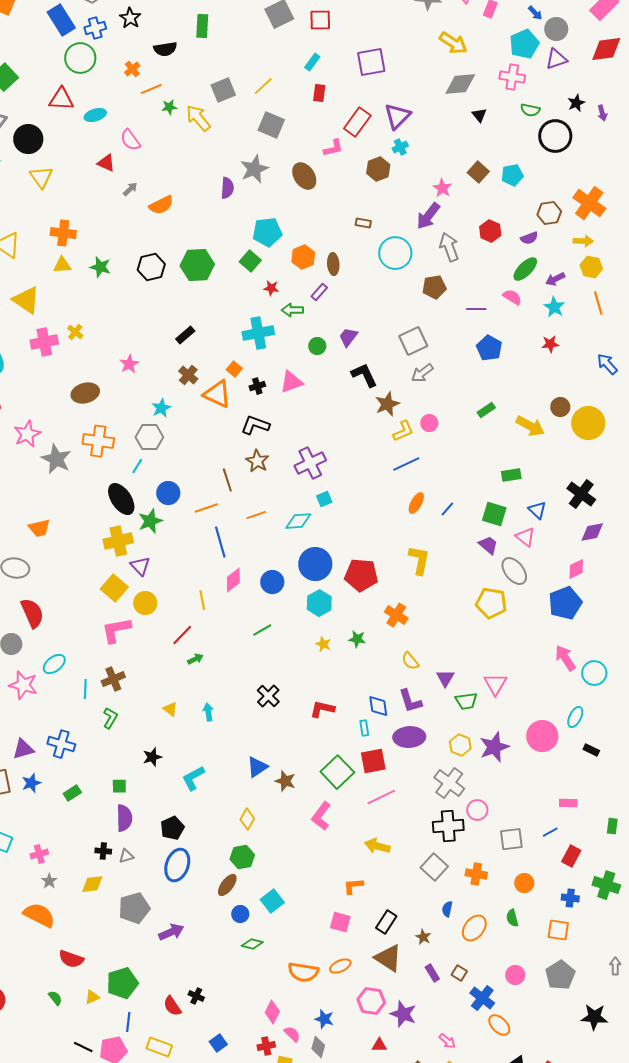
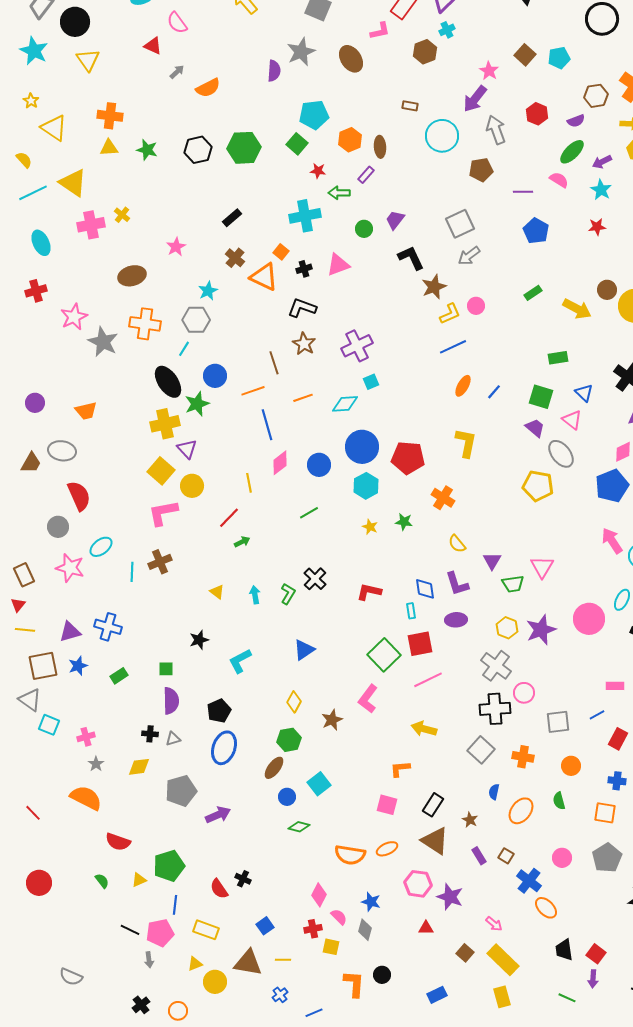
green L-shape: (110, 718) -> (288, 594), moved
purple ellipse: (409, 737) -> (456, 620), size x0.7
brown star: (285, 781) -> (332, 720), moved, turned 30

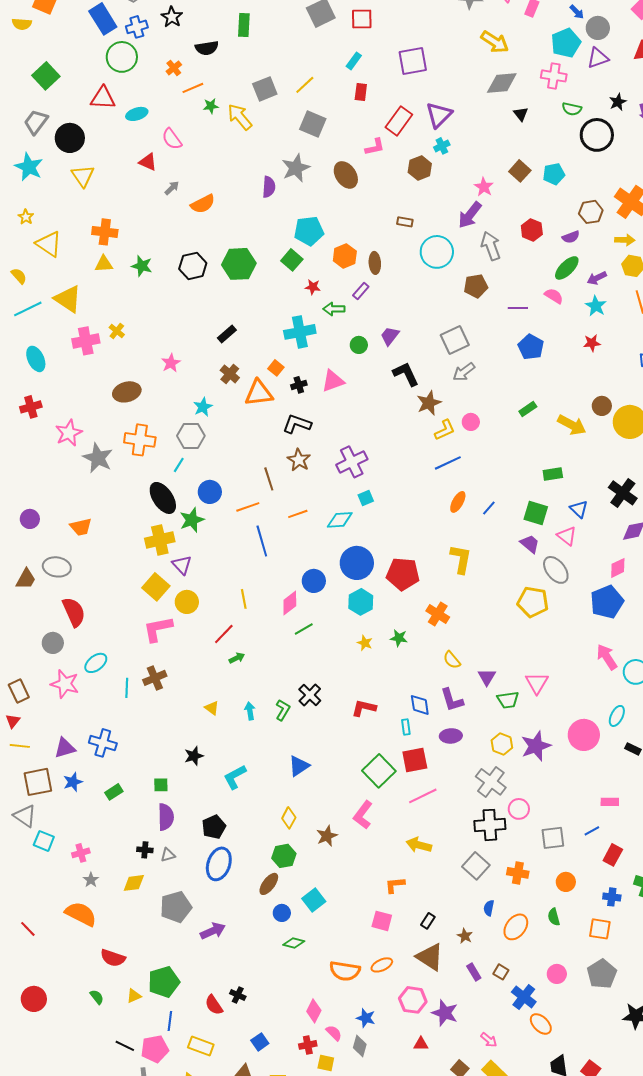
orange triangle: (264, 277) -> (259, 393), turned -32
pink diamond: (280, 463) -> (290, 603), moved
black rectangle: (433, 805) -> (428, 921), size x0.7

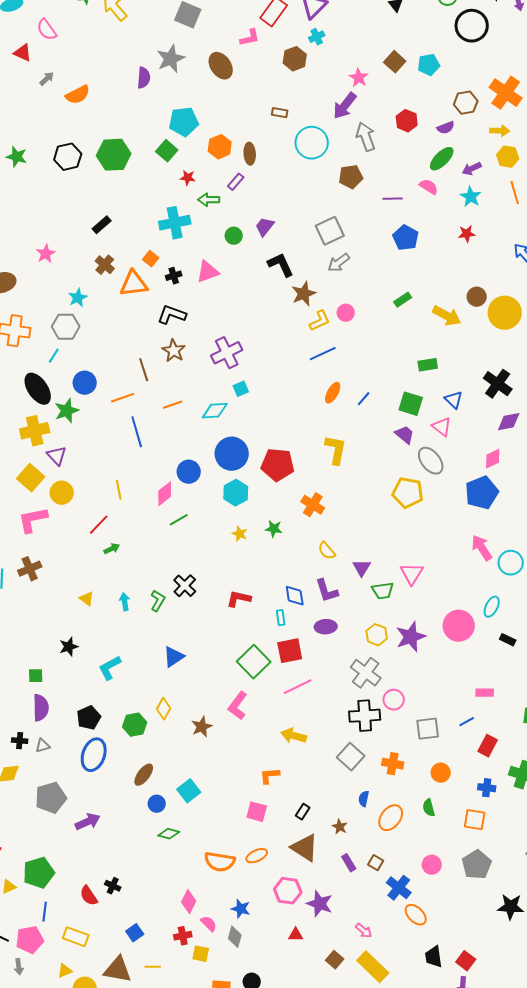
green hexagon: (284, 856) -> (135, 725), moved

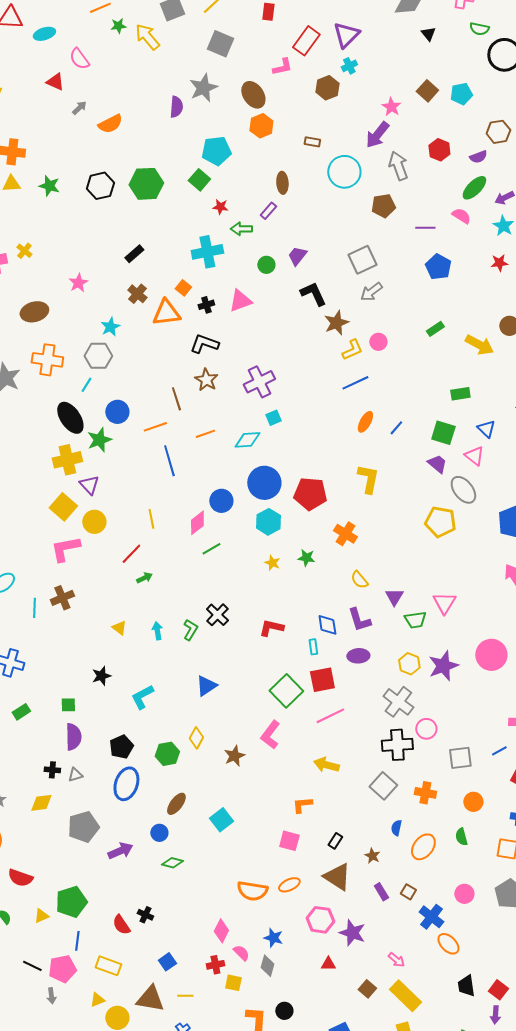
orange hexagon: (220, 147) -> (261, 126), moved
blue circle: (157, 804) -> (159, 833), moved
green diamond: (169, 834) -> (172, 863), moved

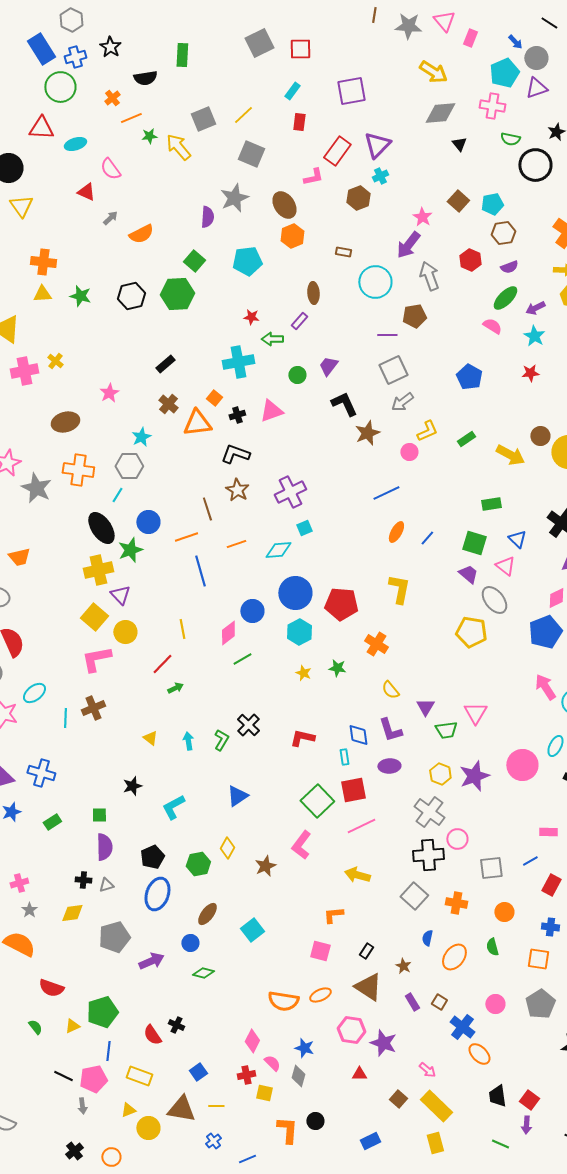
brown hexagon: (498, 132) -> (503, 233), moved
green square: (199, 180) -> (194, 261), moved
purple line: (425, 228) -> (387, 335), moved
yellow L-shape: (352, 350) -> (427, 431), moved

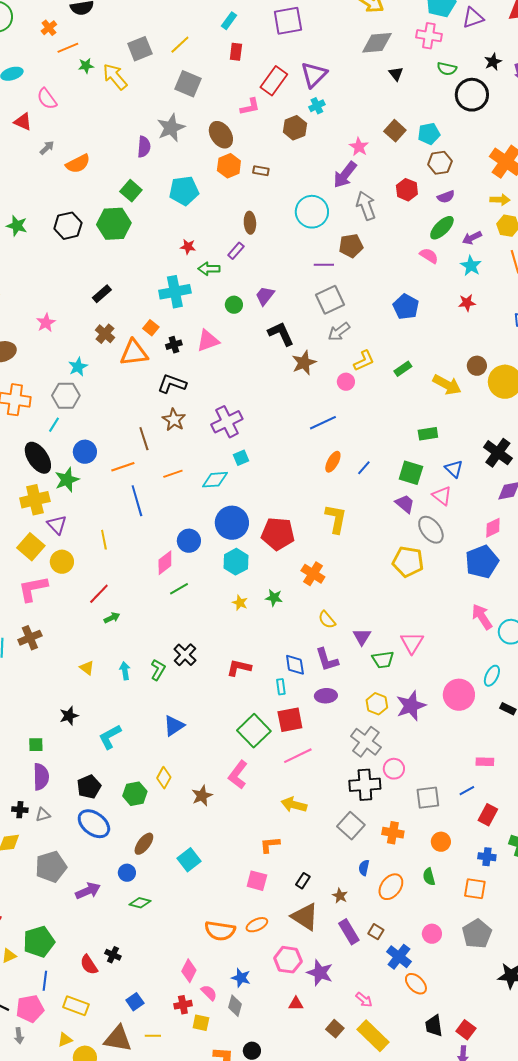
brown rectangle: (343, 252) -> (261, 171), moved
yellow line: (182, 629) -> (104, 540), moved
blue ellipse: (157, 894) -> (94, 824), turned -72
purple rectangle: (412, 1002) -> (349, 932), size x1.4

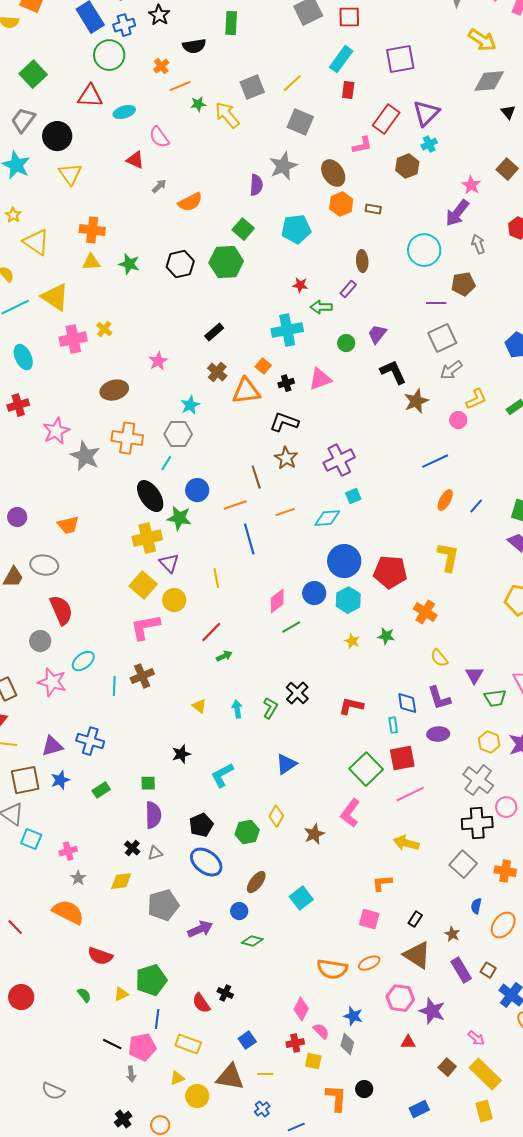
cyan rectangle: (229, 21) -> (341, 59), size x1.5
gray arrow: (366, 206) -> (478, 244), size x0.7
green star: (67, 480) -> (179, 518), turned 30
blue circle: (189, 541) -> (314, 593), moved
black cross: (20, 810) -> (132, 848), turned 35

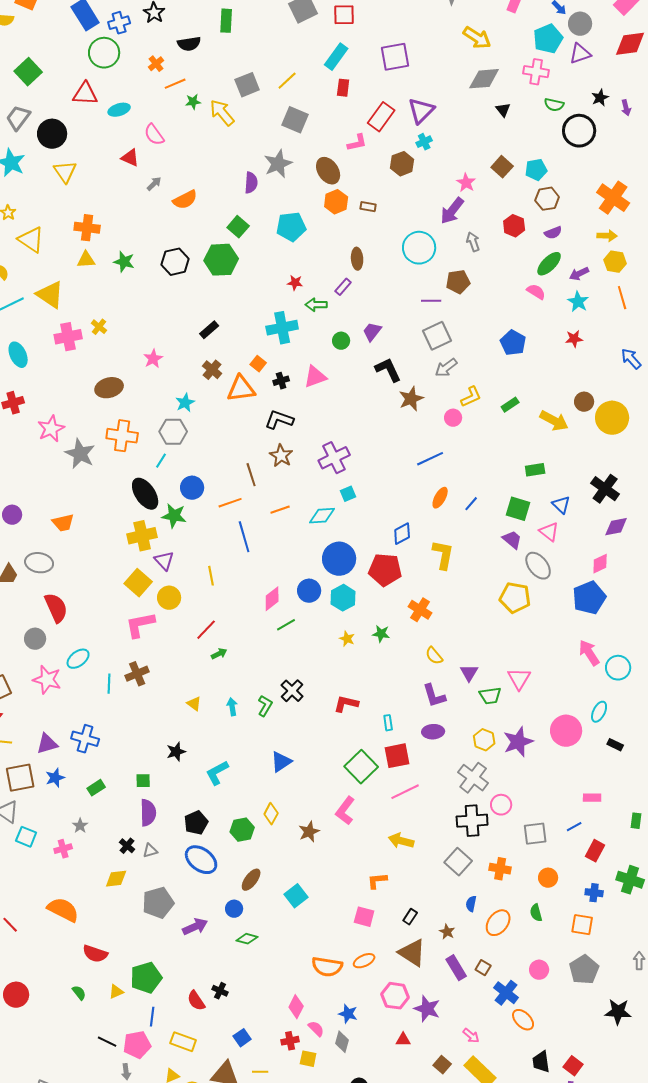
blue diamond: (407, 703) -> (402, 534), moved, turned 70
gray star: (78, 878) -> (80, 826), moved

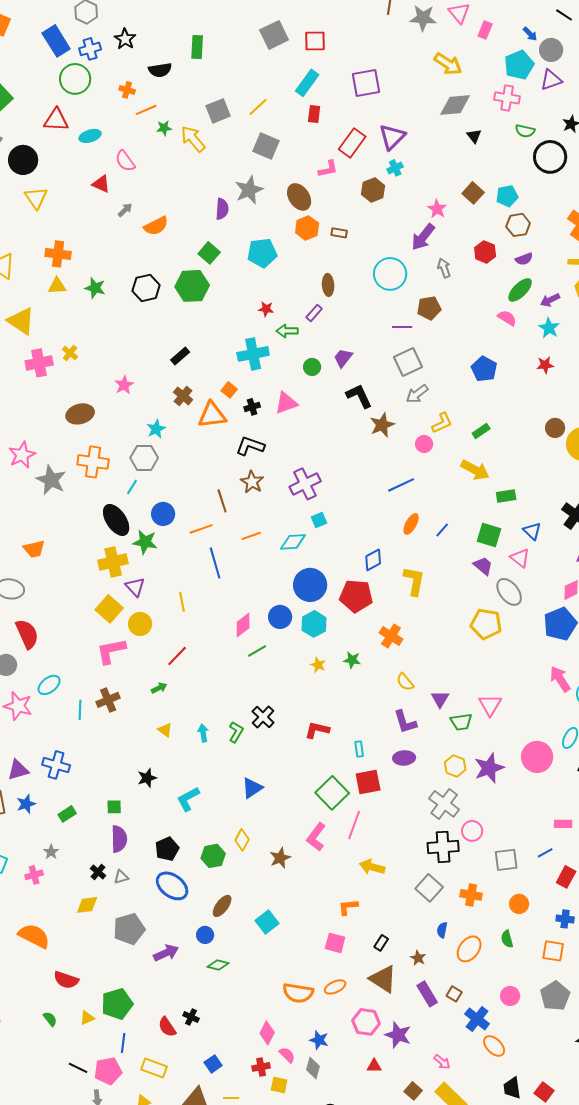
orange cross: (156, 64) -> (127, 90), turned -35
yellow arrow: (554, 421) -> (475, 470), moved
green arrow: (219, 654) -> (159, 688), moved
pink line: (405, 792) -> (354, 825), moved, turned -44

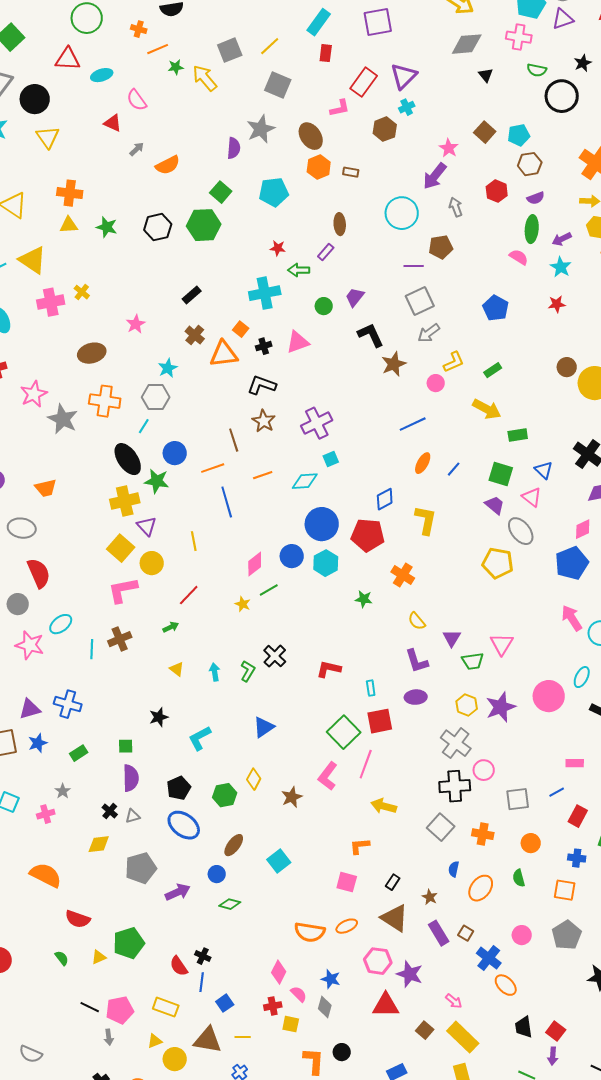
green ellipse: (520, 290) -> (532, 229), turned -40
yellow star: (318, 665) -> (243, 604), moved
blue line: (123, 1043) -> (202, 982), moved
red triangle: (374, 1066) -> (386, 1005), size x1.8

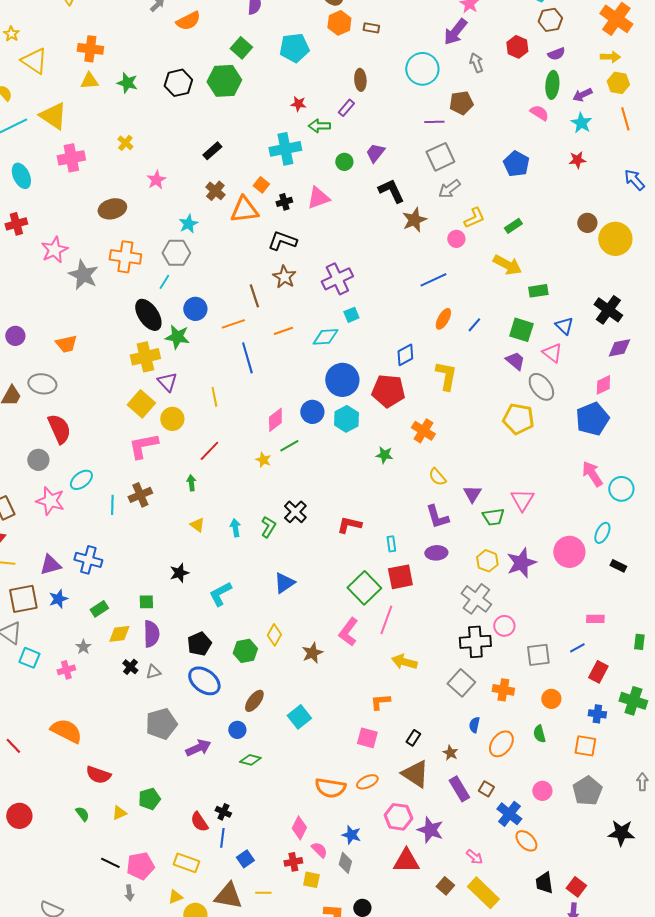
yellow cross: (82, 292) -> (125, 143), moved
green arrow: (171, 627) -> (191, 483), turned -70
yellow diamond: (99, 844) -> (119, 634), moved
green pentagon: (129, 943) -> (149, 799), size x0.7

